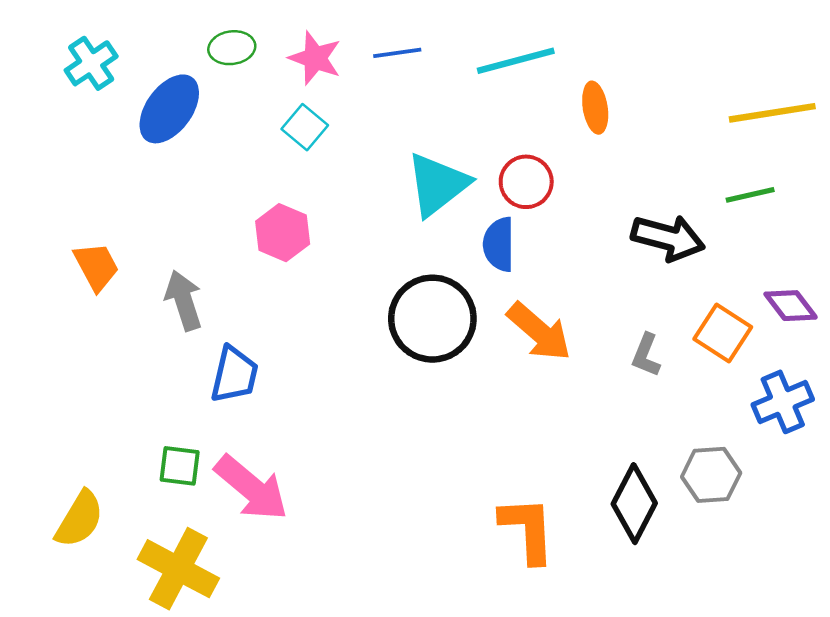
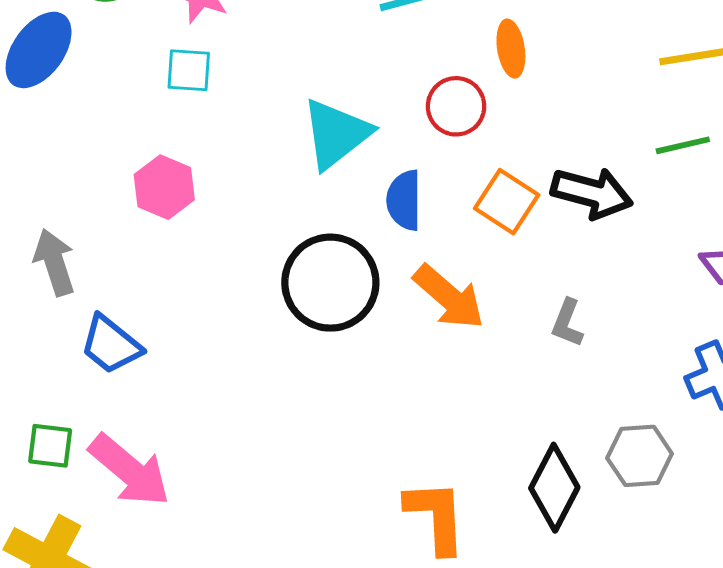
cyan square: (305, 127) -> (189, 70), turned -36
red circle: (526, 182) -> (456, 106), moved
orange square: (723, 333) -> (507, 202), moved
blue trapezoid: (234, 375) -> (111, 345), turned 116

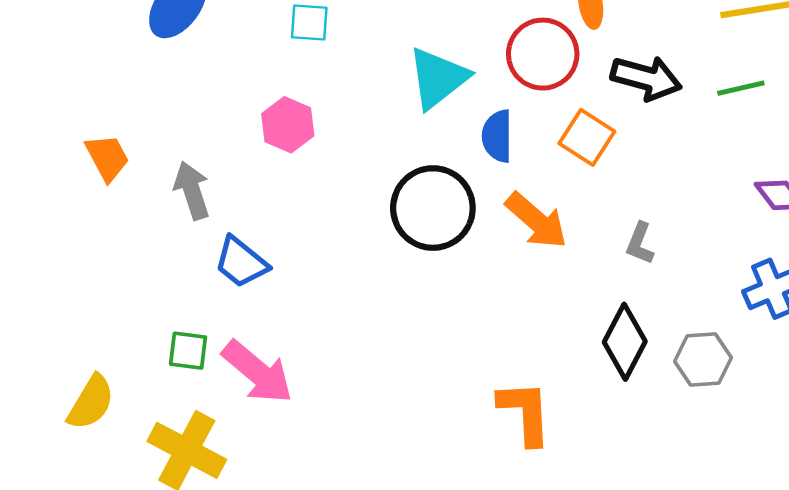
red circle: (456, 106) -> (543, 54), size x1.4
black arrow: (592, 193) -> (646, 78), moved
black diamond: (554, 488) -> (625, 342), moved

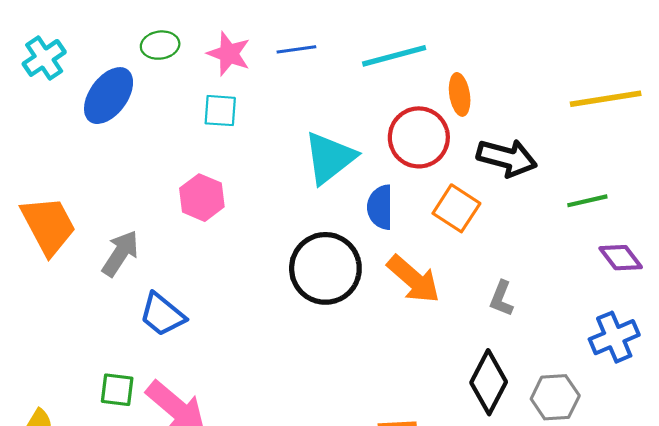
green line: (741, 88) -> (587, 201), moved
orange trapezoid: (107, 158) -> (48, 225), size x1.5
gray arrow: (192, 190) -> (120, 253), turned 51

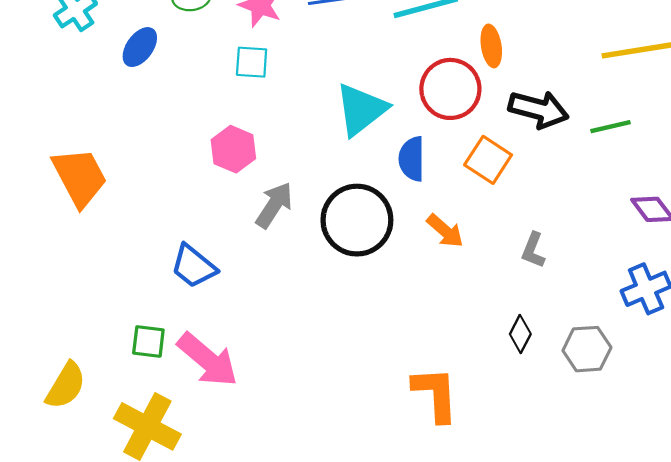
blue ellipse: (109, 96) -> (140, 47), size x0.7
green line: (587, 201) -> (611, 127), moved
gray arrow: (120, 253) -> (274, 205), moved
orange arrow: (413, 279) -> (445, 231), size x0.7
black diamond: (489, 382) -> (520, 334), size x0.6

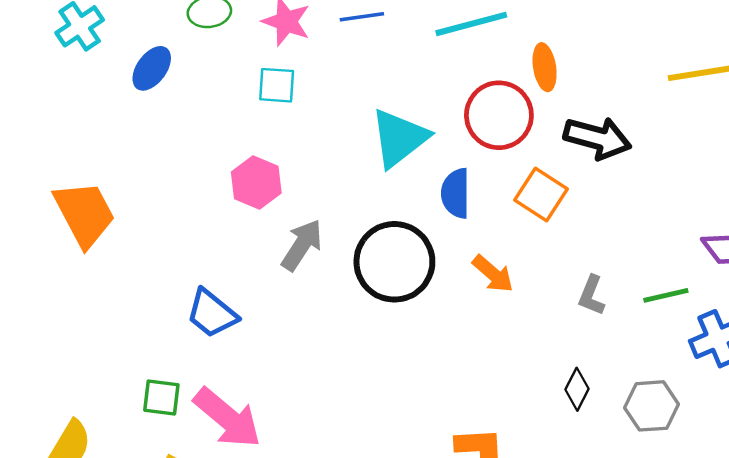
green line: (611, 127) -> (666, 295), moved

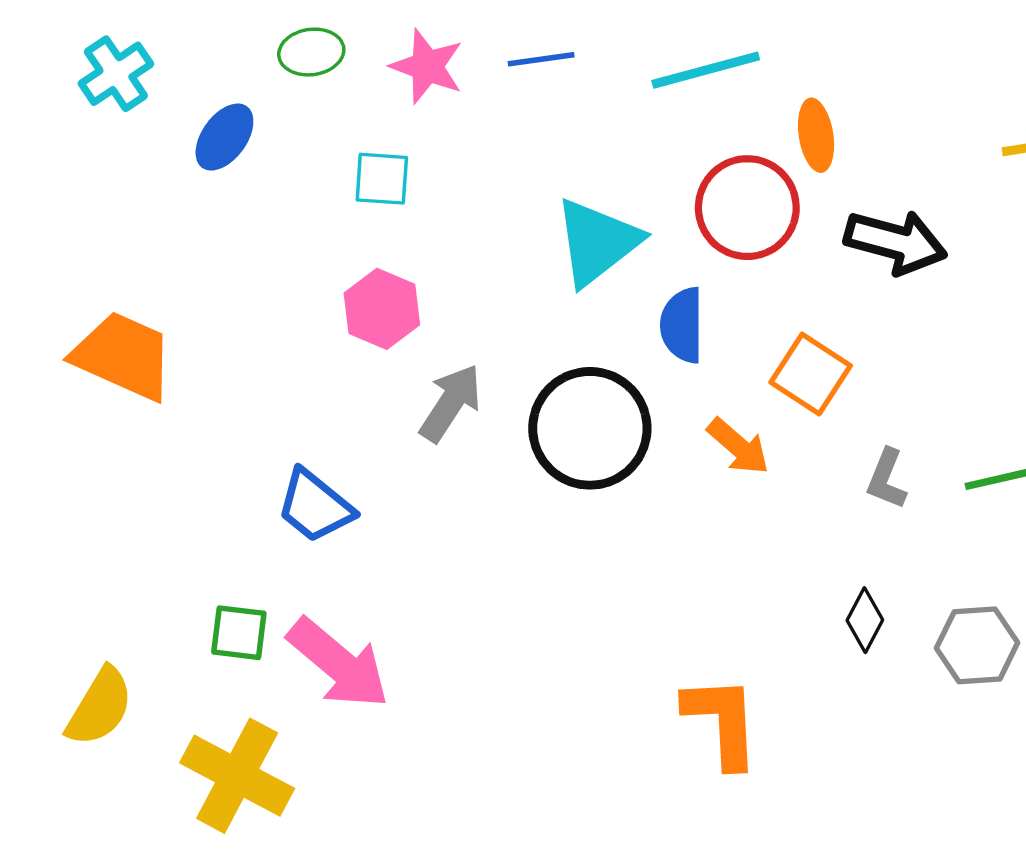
cyan square: (277, 85) -> (382, 179), moved
orange square: (541, 195) -> (811, 374), moved
orange trapezoid: (84, 214) -> (123, 356), turned -38

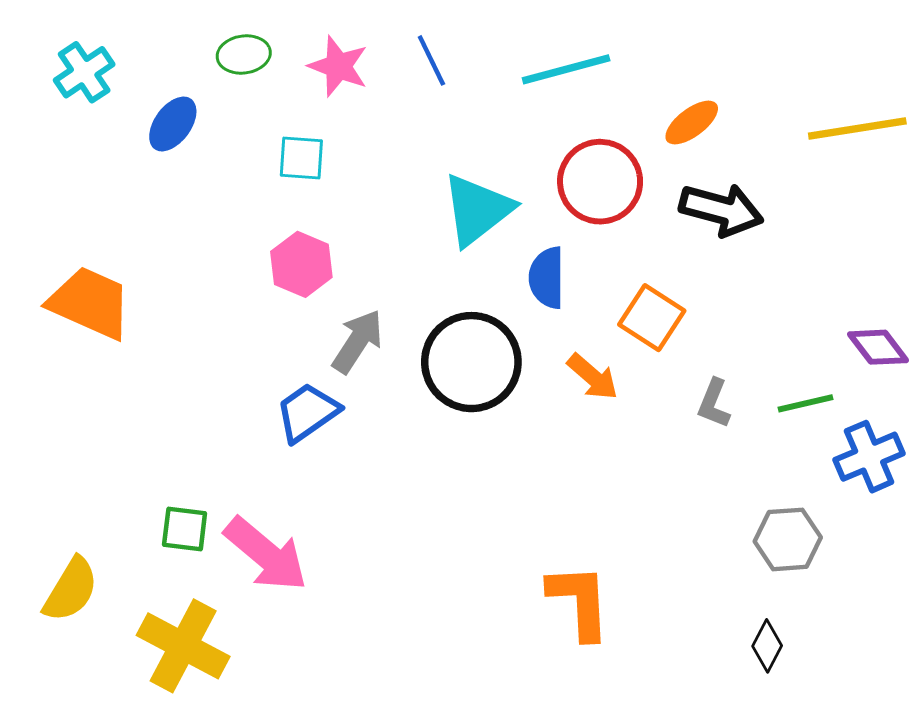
blue line: (541, 59) -> (431, 60), turned 72
orange ellipse: (816, 135) -> (692, 123), moved, turned 62
blue trapezoid: (315, 506) -> (307, 412), moved, turned 106
black diamond: (865, 620) -> (767, 646), moved

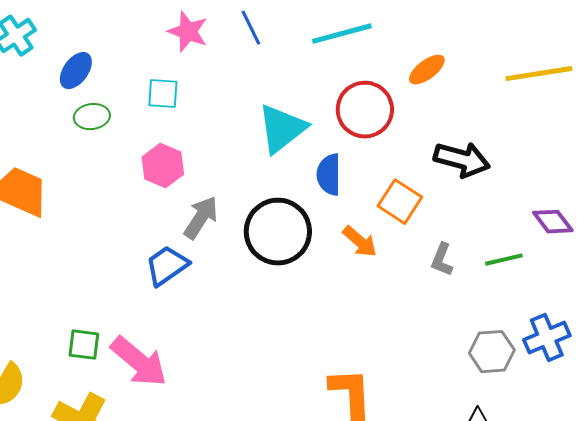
green ellipse: (244, 54) -> (92, 117), moved
black arrow: (721, 210) -> (462, 160), moved
blue cross: (869, 457) -> (547, 338), moved

